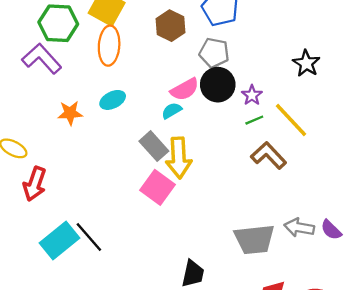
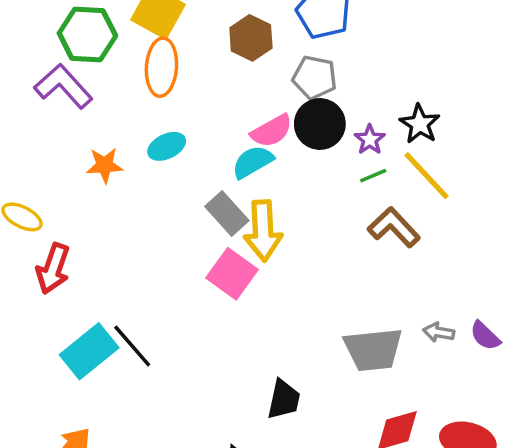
black star: (306, 63) -> (420, 124), moved
cyan semicircle: (172, 111) -> (253, 162), size x1.4
gray arrow: (299, 228) -> (439, 332), size x0.7

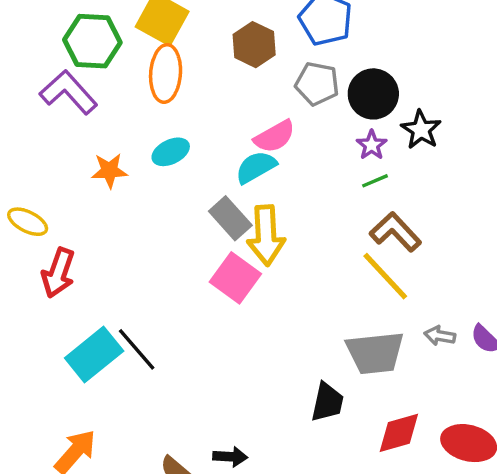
black circle: (320, 124) -> (373, 94), moved
yellow line: (427, 176) -> (385, 276), moved
black trapezoid: (284, 399) -> (327, 402), moved

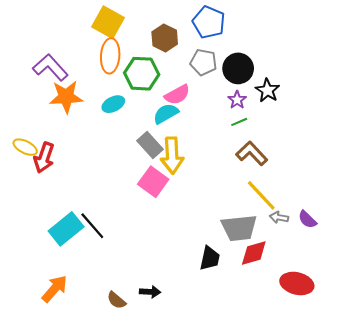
green hexagon: (92, 41) -> (142, 74), moved
orange star: (109, 171) -> (66, 97), moved, size x1.5
red arrow: (58, 273) -> (44, 158), moved
yellow line: (385, 276) -> (261, 195), moved
red diamond: (399, 433) -> (254, 253), moved

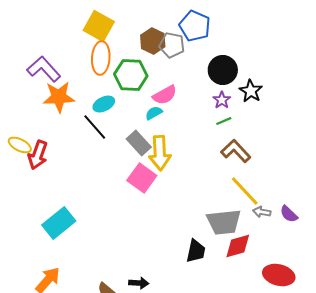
gray pentagon: (204, 62) -> (172, 45), moved
cyan semicircle: (166, 114) -> (154, 113), size x0.7
black line: (92, 226) -> (95, 127), moved

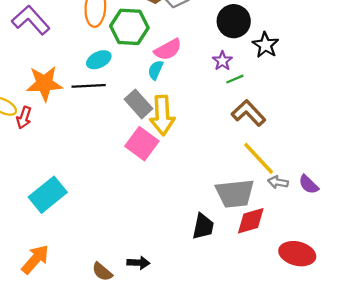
orange star: (59, 97) -> (44, 84), moved
purple star: (222, 100) -> (222, 61), moved
cyan semicircle: (154, 113) -> (155, 70), turned -36
black line: (95, 127) -> (89, 86), turned -52
red arrow: (38, 155) -> (24, 118), size x0.7

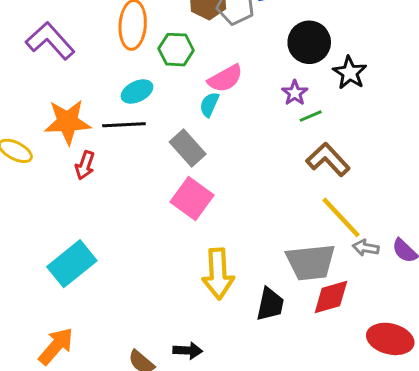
green hexagon: (129, 27) -> (176, 50), size x0.7
yellow arrow: (162, 115) -> (218, 274), moved
red arrow: (24, 118) -> (85, 165), moved

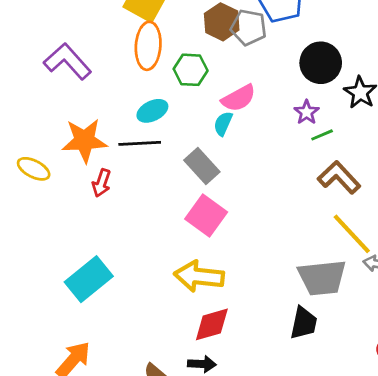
yellow arrow: (218, 274) -> (199, 276), moved, turned 99
red diamond: (331, 297) -> (212, 324), moved
black trapezoid: (270, 304) -> (304, 323), moved

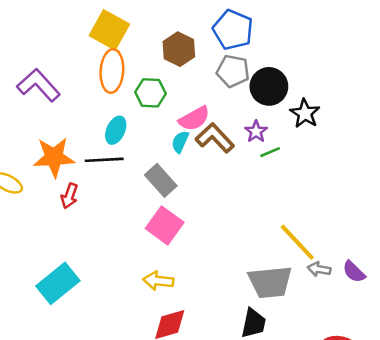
gray pentagon: (249, 27) -> (233, 71), moved
cyan ellipse: (152, 111) -> (116, 130), turned -40
brown L-shape: (339, 177) -> (215, 138), moved
yellow arrow: (199, 276) -> (158, 281), size x0.7

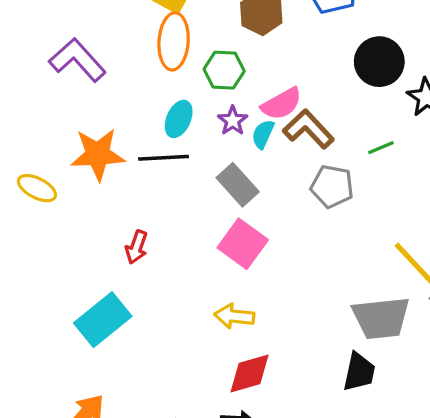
gray pentagon: (233, 71) -> (332, 186), moved
purple star: (256, 131) -> (233, 121), moved
red arrow: (69, 196) -> (136, 247), moved

